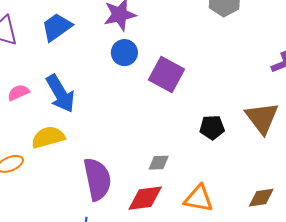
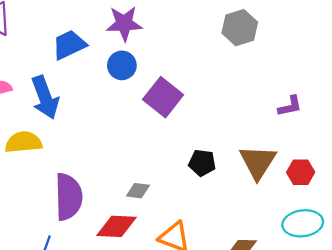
blue trapezoid: (57, 27) -> (69, 45), moved

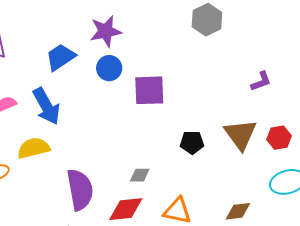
purple square: (163, 97) -> (149, 90), turned -32

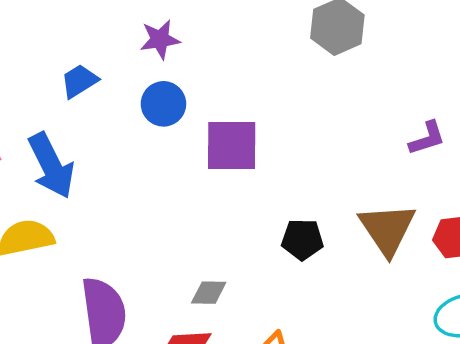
purple star: (106, 31) -> (160, 39), size x0.7
blue trapezoid: (60, 57) -> (79, 81), size x0.7

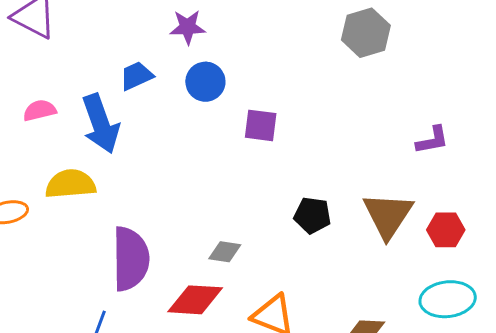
purple star: (160, 39) -> (188, 27), moved
blue trapezoid: (79, 81) -> (136, 76), moved
purple square: (232, 146) -> (261, 125), size x0.7

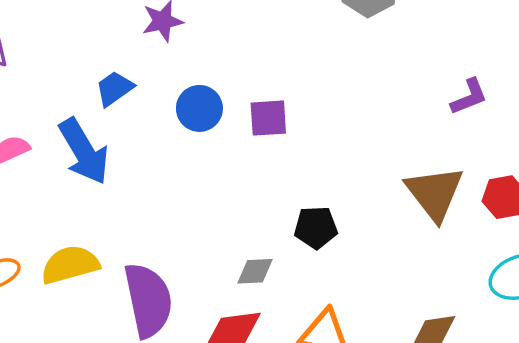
blue circle: (205, 82) -> (199, 108), moved
yellow semicircle: (70, 184) -> (70, 265), moved
black pentagon: (312, 215) -> (316, 227), moved

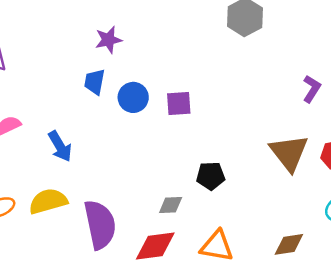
blue trapezoid: (114, 88) -> (95, 82), moved, turned -44
purple L-shape: (469, 97) -> (312, 89), turned -36
blue arrow: (84, 151) -> (60, 146), moved, size x0.7

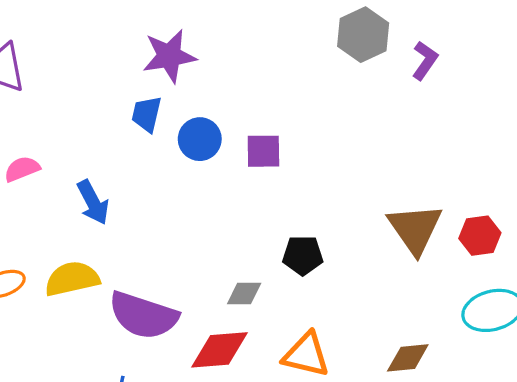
purple star: (108, 40) -> (169, 56), size x1.4
purple L-shape: (312, 89) -> (425, 60), moved
purple semicircle: (100, 225) -> (143, 315), turned 117

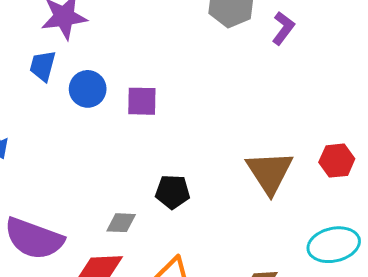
red hexagon: (480, 236) -> (337, 161), moved

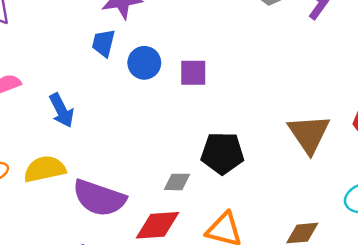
black pentagon: (173, 192) -> (222, 153), size x1.4

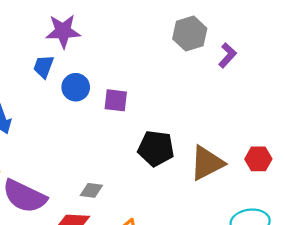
brown triangle: (309, 134) -> (207, 163), turned 30
black pentagon: (222, 153) -> (156, 148), moved

